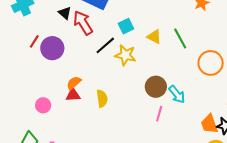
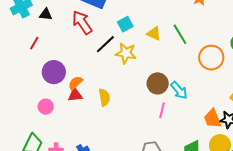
black triangle: (65, 13) -> (46, 14), moved, turned -32
purple circle: (52, 48) -> (54, 72), moved

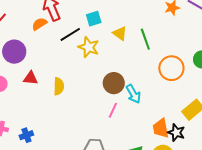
orange semicircle: (75, 83) -> (39, 24), moved

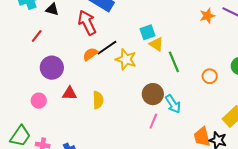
cyan square: (94, 19) -> (148, 32), moved
orange semicircle: (39, 24) -> (90, 54), moved
green line: (145, 39) -> (174, 62), moved
orange circle: (171, 68) -> (210, 76), size x0.6

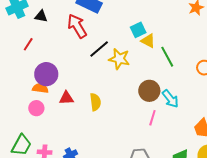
orange semicircle: (90, 54) -> (40, 88), moved, turned 49

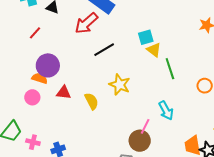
red arrow: (77, 26) -> (86, 23), turned -110
yellow star: (119, 59) -> (120, 85), moved
brown circle: (149, 91) -> (140, 141), moved
yellow semicircle: (95, 102) -> (92, 101), turned -30

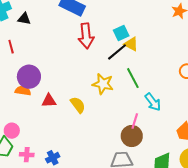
red arrow: (86, 23) -> (86, 36), moved, turned -45
red line: (35, 33) -> (11, 47), turned -48
black line: (104, 50) -> (117, 52), moved
green line: (170, 69) -> (133, 78), moved
pink circle: (32, 97) -> (12, 131), moved

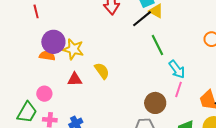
yellow star: (103, 84) -> (73, 49), moved
red triangle: (49, 101) -> (75, 79), moved
pink line: (135, 121) -> (178, 89), moved
pink circle: (12, 131) -> (44, 94), moved

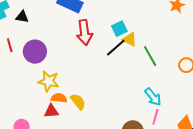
purple circle: (53, 42) -> (35, 52), moved
green line: (157, 45) -> (150, 56), moved
orange semicircle: (47, 56) -> (59, 98), moved

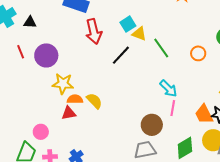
black line: (116, 48) -> (121, 55), moved

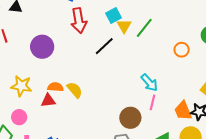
yellow triangle: (139, 34) -> (124, 26), turned 35
green line: (161, 48) -> (144, 28), moved, turned 70
purple circle: (46, 55) -> (42, 47), moved
yellow star: (63, 84) -> (21, 86), moved

